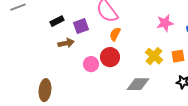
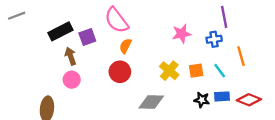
black rectangle: (57, 21) -> (60, 31), size x1.5
brown arrow: (66, 43) -> (71, 56), turned -98
pink circle: (91, 64) -> (72, 80), moved

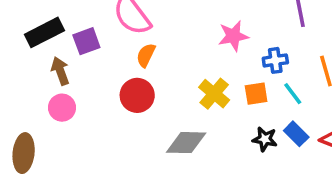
blue cross: (214, 39) -> (275, 60), moved
blue rectangle: (222, 96) -> (296, 134), turned 48

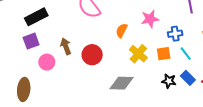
purple square: (86, 41) -> (31, 41), moved
orange semicircle: (146, 55) -> (122, 31), moved
brown arrow: (60, 71) -> (66, 46), moved

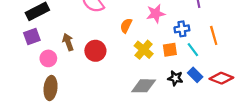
gray diamond: (122, 83) -> (144, 86), moved
brown ellipse: (24, 89) -> (51, 88), moved

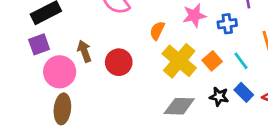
blue cross: (182, 29) -> (227, 24), moved
yellow cross: (144, 50) -> (179, 61), size x1.4
orange square: (170, 50) -> (212, 61), turned -32
pink circle: (48, 58) -> (60, 72), size x1.5

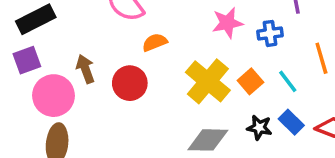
orange semicircle: (157, 31) -> (155, 42), moved, turned 42

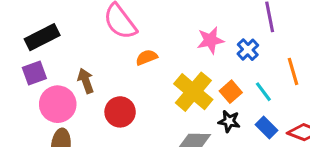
blue cross: (270, 33) -> (248, 50), turned -35
red circle: (130, 83) -> (120, 112), moved
black star: (259, 127) -> (229, 121), moved

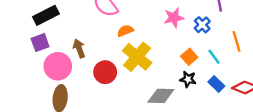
yellow cross: (193, 92) -> (137, 57), moved

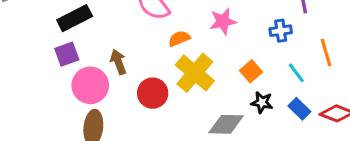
pink star: (174, 18) -> (223, 21), moved
blue cross: (202, 25) -> (281, 31), turned 35
orange square: (189, 57) -> (251, 71), moved

